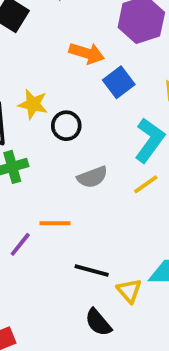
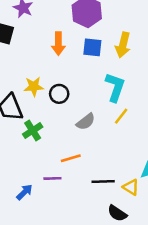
orange arrow: (87, 53) -> (58, 44), turned 90
blue square: (119, 82) -> (92, 47), moved, turned -30
purple line: (20, 244) -> (52, 178), turned 66

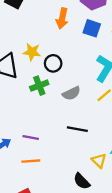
green cross: (33, 131) -> (39, 86), moved
orange line: (71, 158) -> (31, 161), moved
black line: (103, 181) -> (77, 129), moved

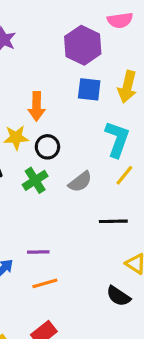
orange arrow: (62, 18) -> (37, 106), moved
black line: (77, 129) -> (113, 221), moved

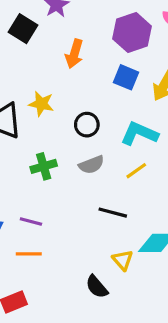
orange arrow: (37, 106) -> (74, 54), moved
cyan L-shape: (117, 139) -> (139, 134), turned -102
black circle: (47, 147) -> (87, 125), moved
green cross: (35, 180) -> (44, 166), moved

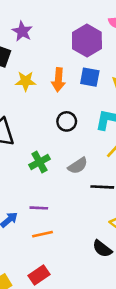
orange arrow: (74, 54) -> (58, 80), moved
yellow star: (41, 104) -> (26, 81), moved
gray semicircle: (91, 165) -> (78, 166), moved

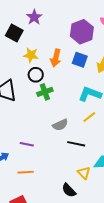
black circle: (67, 121) -> (36, 75), moved
green cross: (39, 162) -> (45, 92), moved
purple line: (39, 208) -> (27, 144), moved

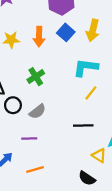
blue square: (80, 60) -> (66, 32), turned 35
black circle: (36, 75) -> (13, 105), moved
gray semicircle: (60, 125) -> (37, 111), moved

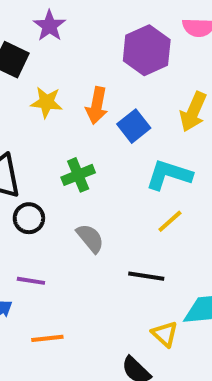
blue square: (66, 32) -> (134, 126), moved
gray semicircle: (37, 111) -> (90, 238), moved, turned -102
purple line: (29, 138) -> (31, 281), moved

